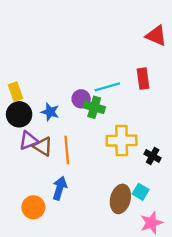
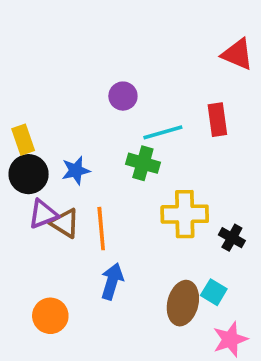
purple circle: (81, 99) -> (123, 96), moved
blue star: (50, 112) -> (76, 170), turned -30
blue arrow: (60, 188) -> (112, 281), moved

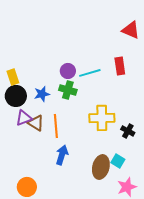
purple circle: (123, 96) -> (68, 71), moved
green cross: (143, 163) -> (68, 90), moved
orange circle: (50, 316) -> (27, 187), moved

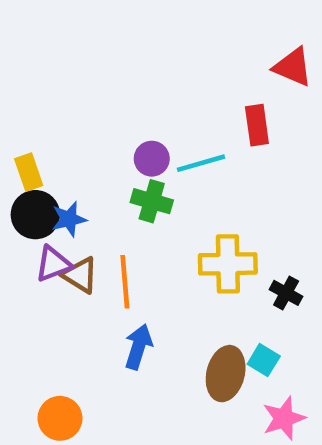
red rectangle: (120, 66) -> (257, 125), moved
blue star: (42, 94) -> (69, 219), moved

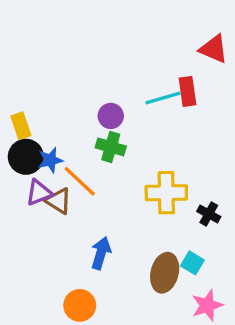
cyan line: (201, 163) -> (163, 98), moved
orange line: (125, 282) -> (80, 181), moved, turned -42
orange circle: (60, 418) -> (80, 305), moved

